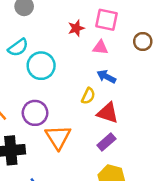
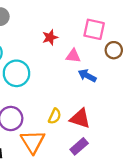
pink square: (106, 20) -> (94, 29), moved
blue arrow: (106, 77) -> (87, 76), moved
yellow semicircle: (88, 96) -> (55, 116), moved

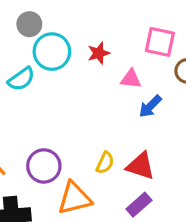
cyan circle: (16, 73) -> (52, 52), moved
blue arrow: (87, 76) -> (150, 106), turned -72
orange triangle: (33, 142) -> (74, 198), turned 48

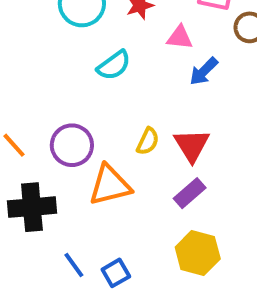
cyan semicircle: (21, 79) -> (114, 65), moved
red triangle: (141, 166) -> (192, 145), turned 40

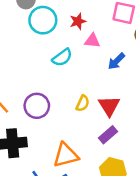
pink triangle: (180, 37) -> (92, 41), moved
orange triangle: (110, 185) -> (66, 155), moved

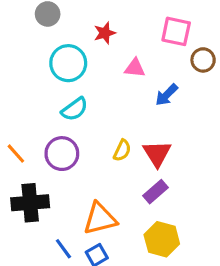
cyan circle: (43, 20) -> (68, 63), moved
red star: (78, 21) -> (105, 33), moved
cyan semicircle: (62, 58) -> (75, 109), moved

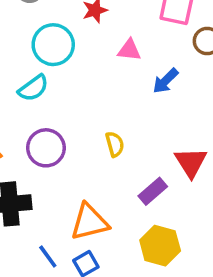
cyan semicircle: (75, 109) -> (33, 88), moved
yellow semicircle: (122, 150) -> (115, 144), turned -40
red triangle: (157, 154) -> (191, 162), moved

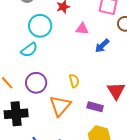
purple rectangle: (153, 191) -> (95, 107), turned 56
orange triangle: (89, 222) -> (60, 106), moved, turned -35

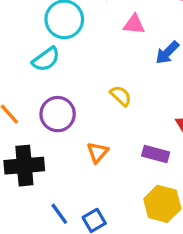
yellow semicircle: (74, 81) -> (121, 96), moved, turned -32
orange triangle: (60, 106) -> (97, 152), size x0.6

